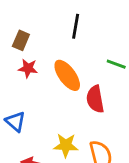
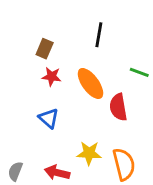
blue triangle: (15, 122) -> (49, 118), moved

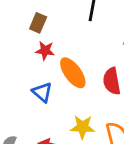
orange ellipse: (90, 84) -> (73, 73), moved

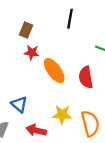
blue triangle: (42, 92) -> (19, 104), moved

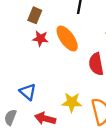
orange ellipse: (54, 71) -> (67, 39), moved

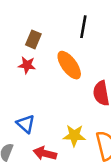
red star: (40, 39) -> (27, 65), moved

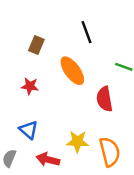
black line: (83, 27) -> (86, 32), turned -30
red star: (27, 65) -> (30, 86), moved

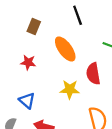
yellow star: (77, 142) -> (70, 89), moved

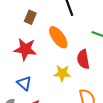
red star: (28, 62) -> (25, 49), size x1.6

